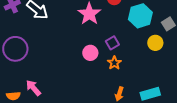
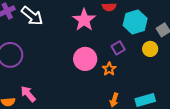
purple square: (112, 43) -> (118, 48), moved
pink circle: (90, 53) -> (85, 59), size x1.5

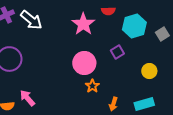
yellow circle: (150, 49) -> (149, 71), moved
orange star: (109, 69) -> (92, 86), moved

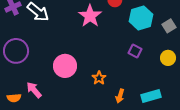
purple square: (117, 52) -> (135, 51), moved, turned -32
pink circle: (84, 63) -> (65, 66), moved
yellow circle: (149, 71) -> (168, 58), moved

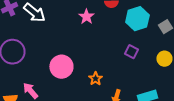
pink star: (90, 16) -> (86, 17), size x0.7

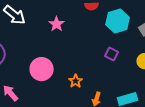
pink star: (86, 17) -> (57, 24), moved

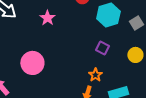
orange star: (76, 81) -> (95, 75), moved

